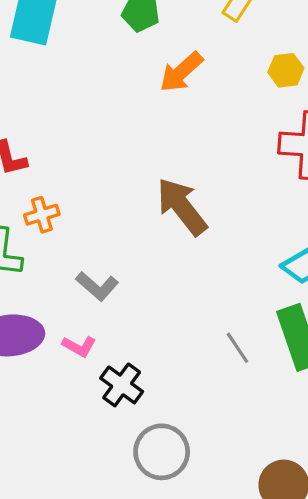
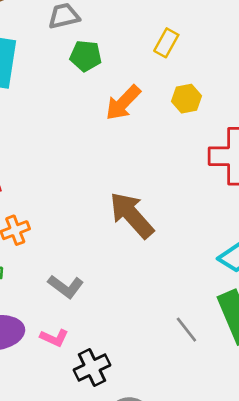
yellow hexagon: (286, 70) -> (186, 99), moved
black cross: (122, 385) -> (92, 367), turned 32

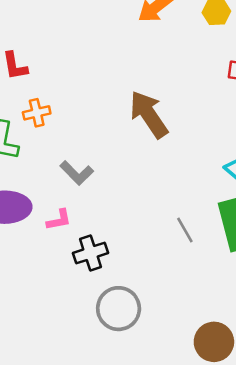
pink L-shape: (54, 338) -> (59, 220), turned -44

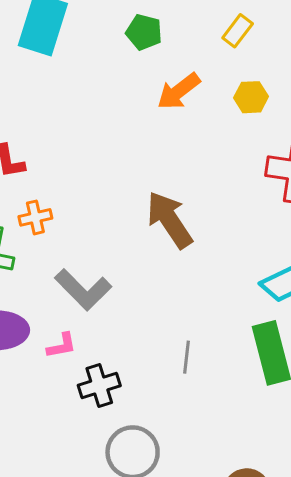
gray L-shape: (77, 173) -> (83, 290), size x1.4
gray line: (185, 230) -> (187, 357), moved, turned 36

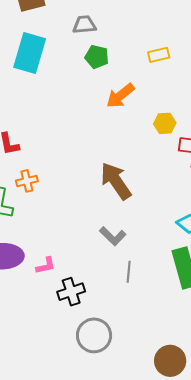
yellow rectangle: (238, 31) -> (159, 55), turned 40
yellow hexagon: (251, 97) -> (165, 123), moved
gray L-shape: (83, 290) -> (113, 236), moved, size x0.7

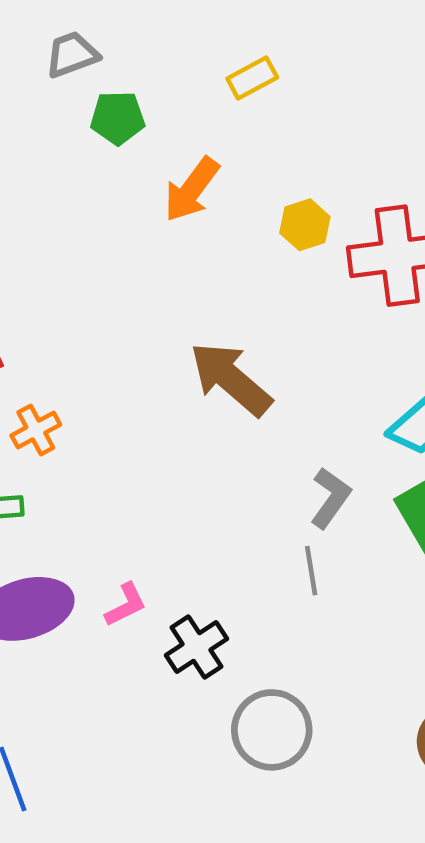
gray L-shape: (113, 236) -> (330, 498), moved, turned -84

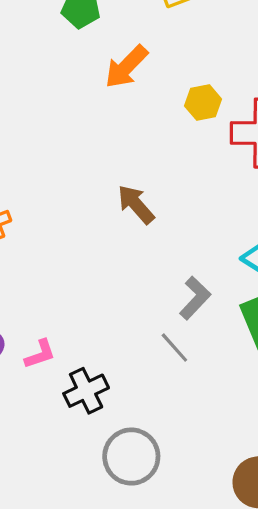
brown arrow: (231, 379) -> (136, 204), size x0.7
gray line: (311, 571) -> (174, 348), turned -40

